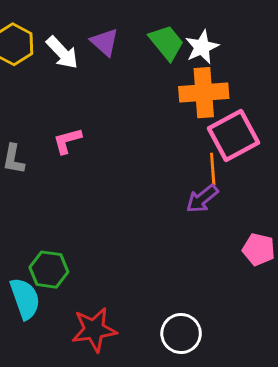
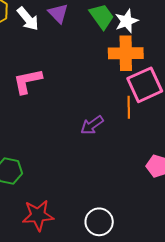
pink L-shape: (67, 141) -> (28, 81), size x1.4
purple arrow: (202, 199) -> (92, 125), moved

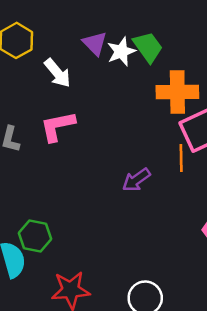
white arrow: (28, 19) -> (57, 73), moved
white star: (126, 21) -> (121, 52), moved

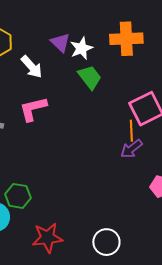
green trapezoid: (148, 47) -> (90, 77), moved
orange cross: (177, 92) -> (126, 39), moved
purple arrow: (136, 180) -> (132, 149), moved

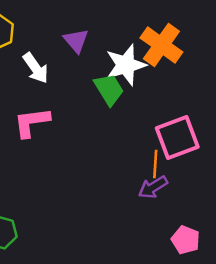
orange cross: (126, 39) -> (161, 45), turned 32
white star: (81, 48) -> (126, 65), moved, size x1.4

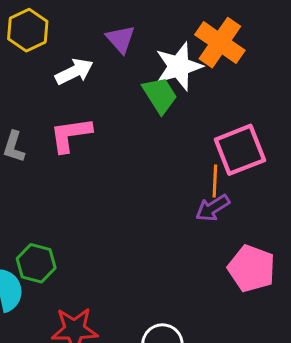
white arrow: (36, 68) -> (74, 72), turned -80
pink pentagon: (186, 240) -> (252, 268), size x1.4

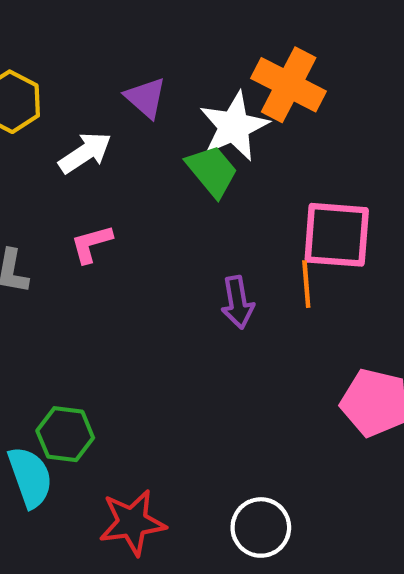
pink L-shape: (71, 135) -> (91, 244), size x0.7
pink square: (240, 150) -> (337, 235), turned 33
purple arrow: (213, 208) -> (238, 302), moved, turned -60

